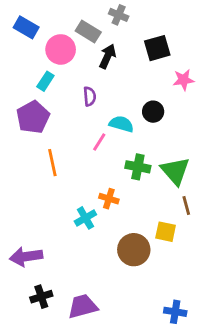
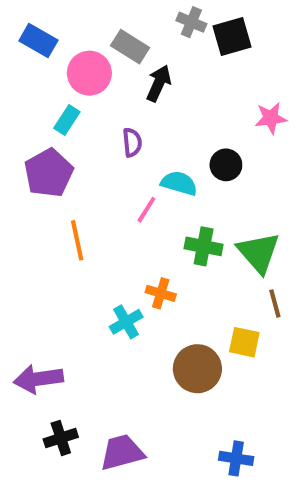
gray cross: (119, 15) -> (191, 22), moved
black square: (157, 48) -> (232, 36), moved
blue cross: (175, 312) -> (236, 458), moved

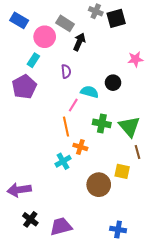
orange line: (77, 240) -> (66, 127), moved
black cross: (61, 438) -> (30, 219), turned -35

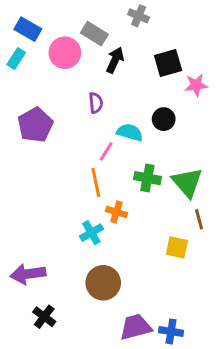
black square: (116, 18) -> (168, 63), moved
cyan rectangle: (33, 60) -> (16, 59), moved
brown circle: (99, 185) -> (103, 283), moved
purple trapezoid: (61, 227) -> (136, 327), moved

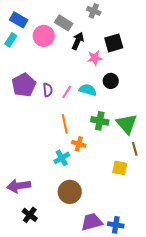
pink star: (196, 85) -> (95, 58), moved
purple semicircle: (96, 103) -> (48, 90), moved
pink line: (106, 152) -> (67, 92), moved

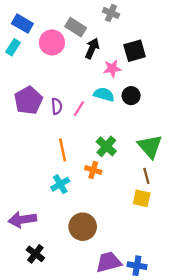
cyan semicircle: (88, 90) -> (104, 94), moved
green cross: (100, 121) -> (106, 146), moved, turned 30
orange line: (65, 124) -> (63, 150), moved
brown line: (135, 149) -> (146, 176), moved
cyan cross: (62, 158) -> (60, 184), moved

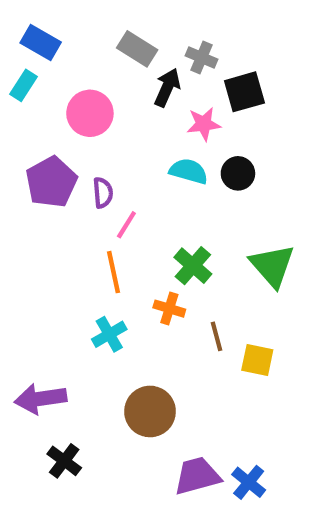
gray cross: (111, 13) -> (201, 58), moved
pink circle: (52, 42) -> (90, 113), moved
pink line: (79, 109) -> (126, 225), moved
brown line: (146, 176) -> (217, 336), moved
blue cross: (137, 266) -> (249, 482), turned 30

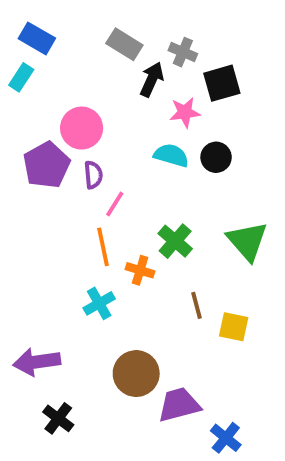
pink circle: (90, 113) -> (82, 128), moved
orange cross: (169, 309) -> (140, 270), moved
purple trapezoid: (197, 476) -> (179, 405), moved

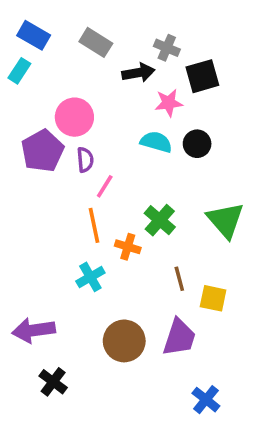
gray rectangle: (124, 44) -> (96, 42), moved
black arrow: (152, 79) -> (138, 73), turned 56
purple trapezoid: (179, 405) -> (179, 337), moved, turned 123

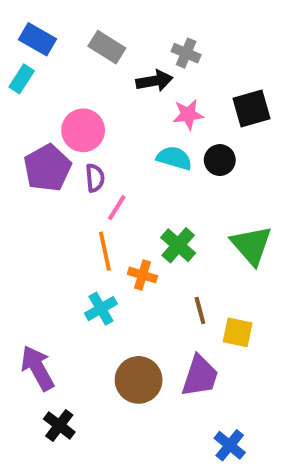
black square: (202, 76) -> (251, 109), moved
purple arrow: (34, 330) -> (38, 368), turned 69

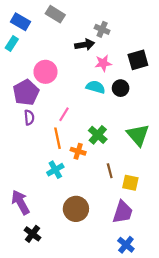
gray rectangle: (107, 47) -> (55, 14), moved
purple semicircle: (95, 178) -> (29, 117), moved
purple trapezoid: (200, 376) -> (123, 212), moved

